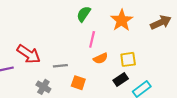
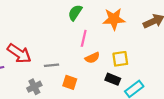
orange star: (122, 20) -> (114, 19), turned 30
black rectangle: (121, 80) -> (113, 79), turned 56
gray cross: (43, 87) -> (34, 87), turned 32

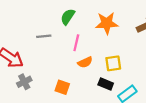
gray line: (51, 65) -> (44, 36), moved
gray cross: (34, 87) -> (24, 82), moved

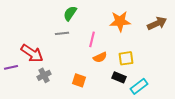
green semicircle: (68, 17) -> (70, 13), moved

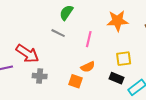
gray line: (62, 33) -> (58, 33), turned 32
orange semicircle: (100, 57) -> (88, 67), moved
gray cross: (44, 75) -> (40, 76), turned 32

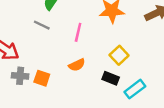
yellow square: (124, 59) -> (119, 55), turned -35
orange square: (75, 81) -> (42, 78), moved

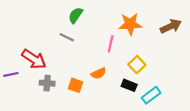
pink line: (78, 32) -> (111, 44), moved
orange square: (42, 78) -> (76, 85), moved

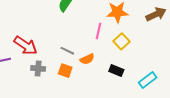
gray line: (67, 37) -> (67, 51), moved
yellow square: (137, 65) -> (122, 41), moved
cyan rectangle: (151, 95) -> (148, 80), moved

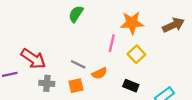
orange square: (65, 71) -> (76, 86), turned -32

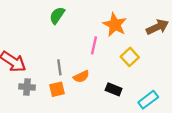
orange star: (132, 23) -> (115, 25), turned 30
yellow square: (136, 54) -> (130, 57), moved
gray line: (78, 64) -> (59, 67), turned 56

